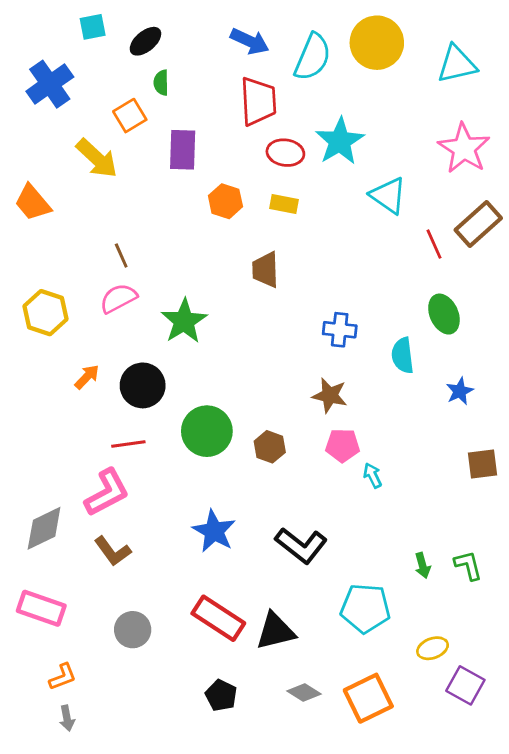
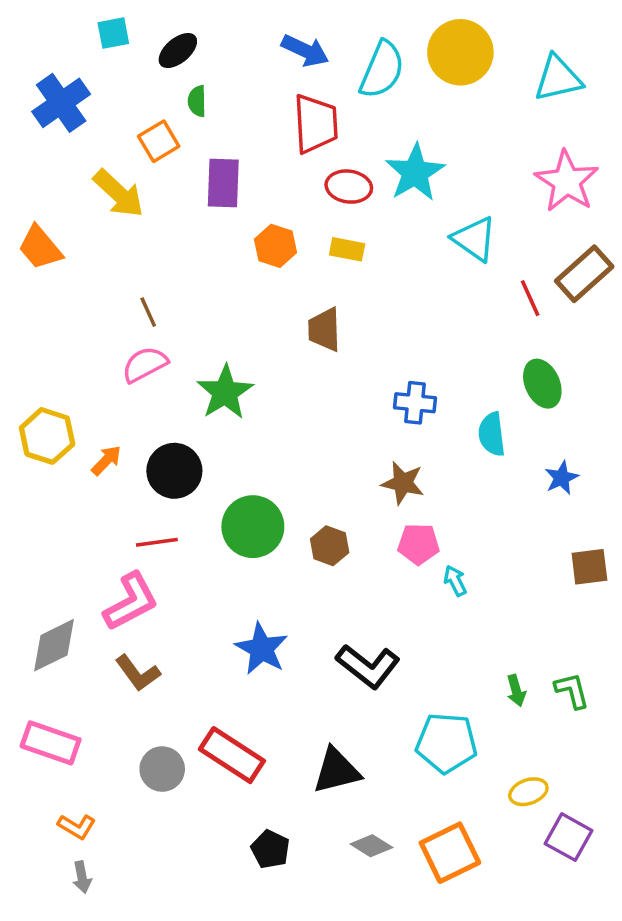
yellow hexagon: (45, 313) -> (47, 436), moved
red rectangle: (218, 618) -> (232, 755), moved
orange L-shape: (63, 677) -> (77, 827), turned 52

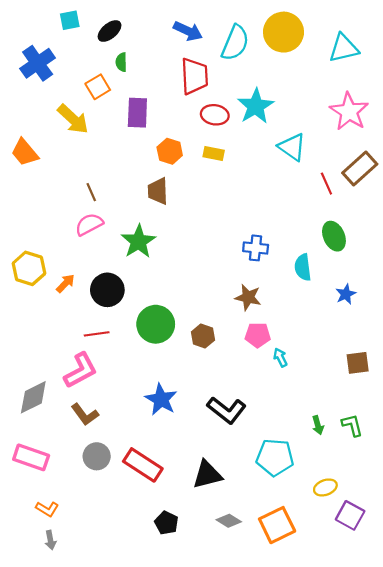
brown trapezoid: (324, 330) -> (158, 191), moved
brown square: (589, 567) -> (358, 363), moved
gray circle: (162, 769) -> (97, 456), moved

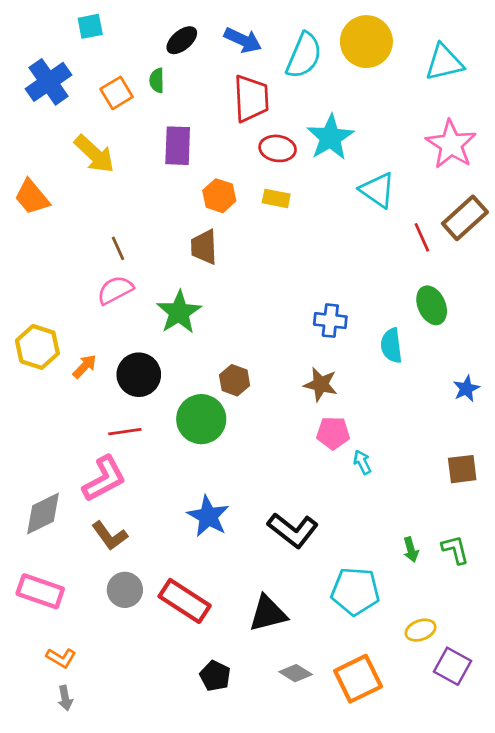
black ellipse: (110, 31) -> (182, 40), moved
orange square: (98, 87) -> (117, 93), moved
blue star: (346, 294) -> (466, 389), moved
brown hexagon: (203, 336) -> (235, 380), moved

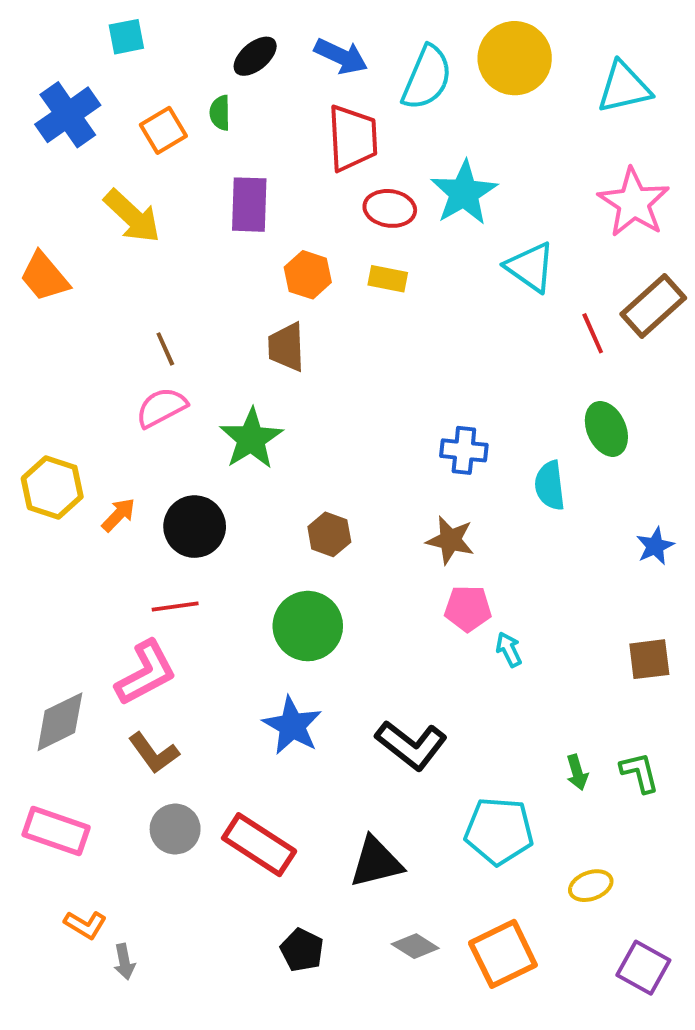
green circle: (201, 419) -> (308, 626), moved
purple square: (452, 666) -> (643, 968), moved
gray arrow: (65, 698) -> (124, 962), moved

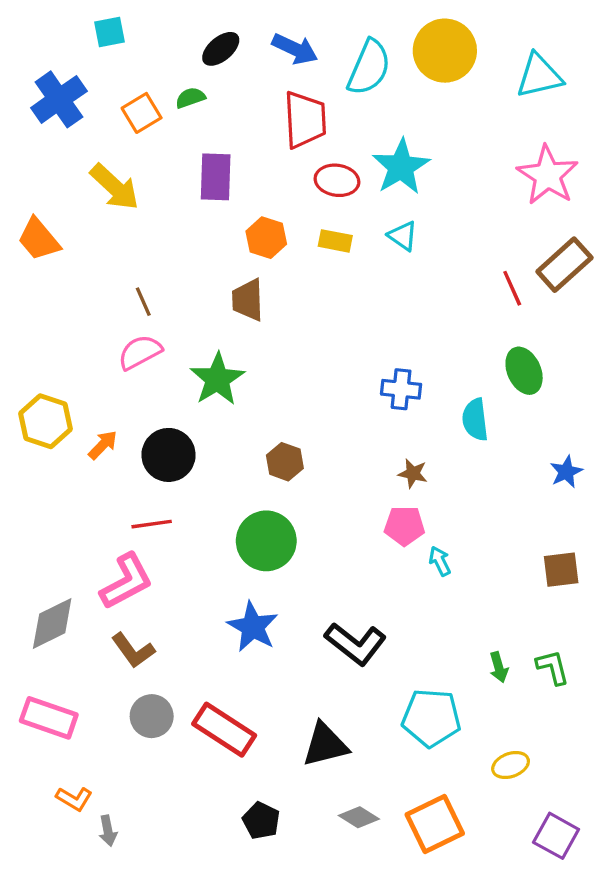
green semicircle: (220, 113) -> (190, 98), turned 72
cyan triangle: (530, 267) -> (403, 236), moved, size x0.7
brown star: (450, 540) -> (413, 473), moved, size x0.7

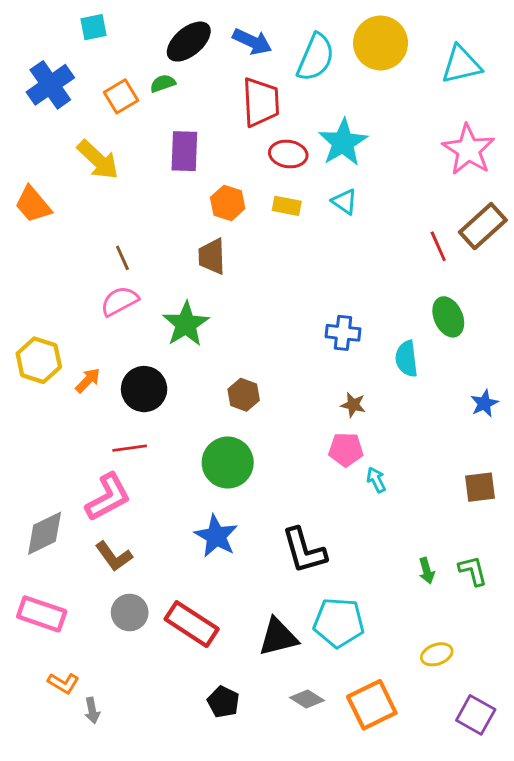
black ellipse: (221, 49) -> (189, 42), size x1.4
black L-shape: (356, 644) -> (304, 551), turned 36
cyan pentagon: (431, 718) -> (339, 623), moved

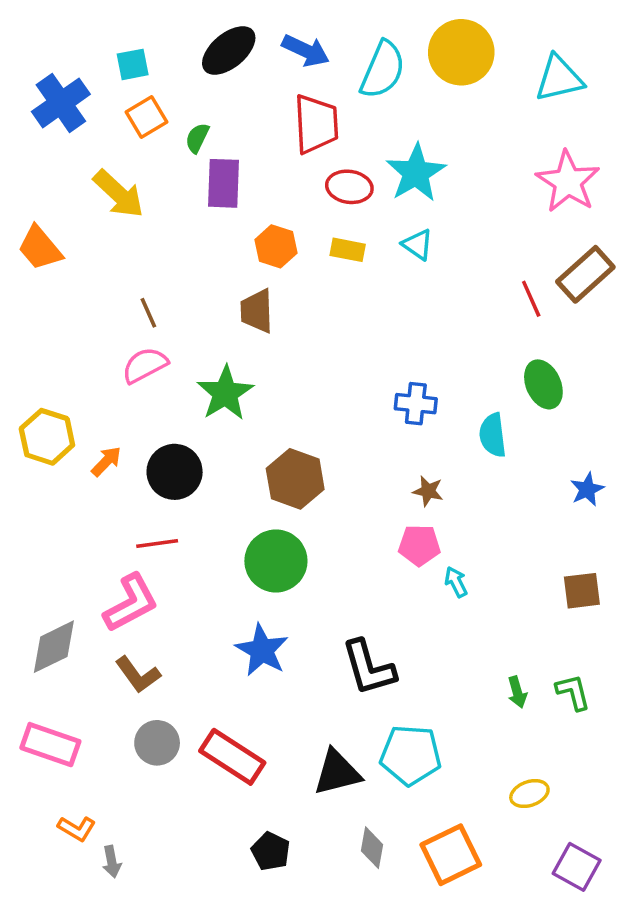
cyan square: (94, 27) -> (133, 64), moved
green semicircle: (163, 83) -> (197, 138), moved, turned -45
brown hexagon: (244, 395) -> (295, 479), size x1.5
gray diamond: (307, 699) -> (372, 848), turned 68

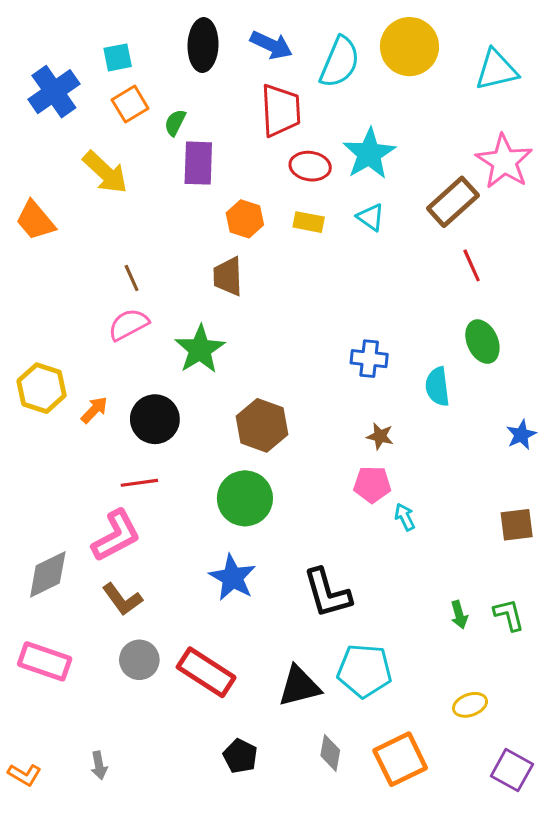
black ellipse: (229, 50) -> (203, 45), turned -48
brown rectangle: (585, 274) -> (453, 202), moved
orange L-shape: (77, 828) -> (24, 775), moved

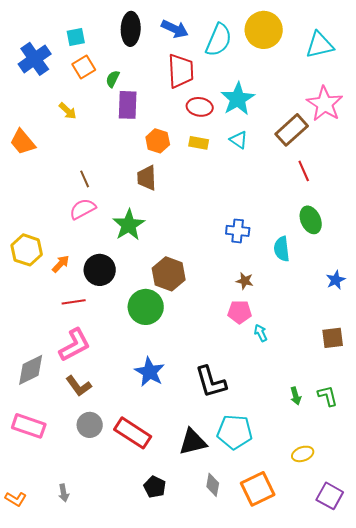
yellow arrow: (105, 172) -> (68, 111), size x0.6
red line: (139, 483) -> (74, 302), moved
green circle: (245, 498) -> (146, 307), moved

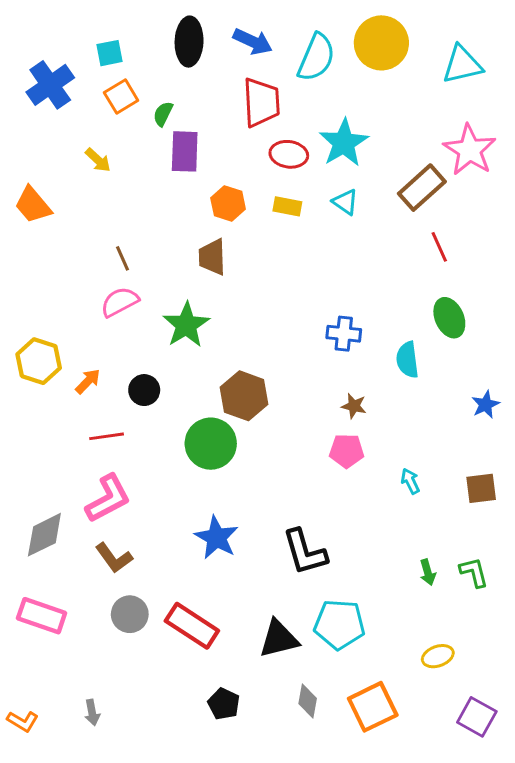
black circle: (100, 270) -> (144, 390), size x0.7
cyan arrow: (261, 333) -> (410, 481), moved

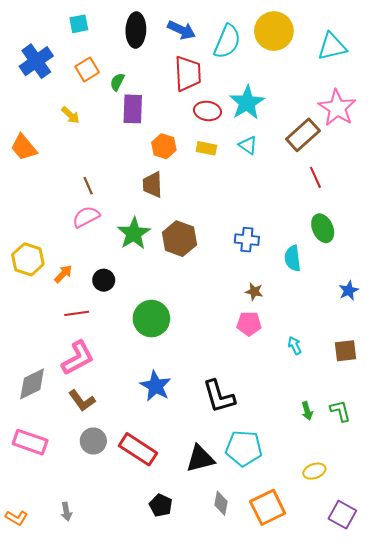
cyan square: (109, 53) -> (79, 24), moved
brown hexagon: (244, 396) -> (179, 239), moved

